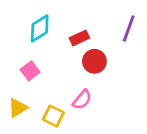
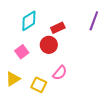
red circle: (94, 61) -> (49, 45), moved

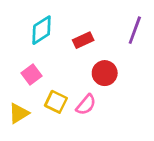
red circle: (49, 45) -> (105, 73), moved
yellow square: (39, 85) -> (56, 102), moved

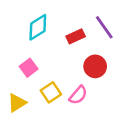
purple line: (135, 30) -> (104, 27), moved, turned -55
yellow square: (56, 102) -> (51, 92), turned 30

